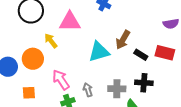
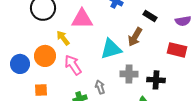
black rectangle: (141, 55) -> (150, 16), moved
pink arrow: (61, 80) -> (73, 65), moved
gray cross: (117, 89) -> (129, 74), moved

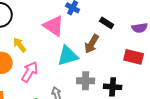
pink triangle: (82, 19) -> (54, 26), moved, turned 35
pink arrow: (73, 65) -> (30, 72), turned 65

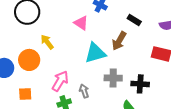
pink triangle: (54, 26) -> (81, 23), size x0.7
pink arrow: (30, 72) -> (60, 81), moved

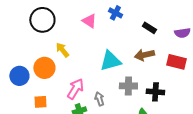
pink triangle: (81, 23) -> (89, 21), moved
brown arrow: (119, 41) -> (144, 55), moved, turned 48

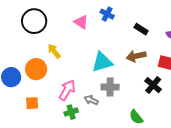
gray cross: (128, 86) -> (110, 87), moved
black cross: (155, 92) -> (153, 85), moved, turned 36
gray arrow: (99, 99) -> (91, 100), turned -48

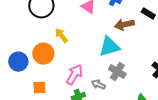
brown arrow: (136, 56) -> (124, 25), moved
gray cross: (110, 87) -> (117, 72), turned 30

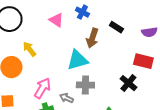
brown arrow: (124, 25) -> (92, 38), turned -60
gray cross: (117, 72) -> (85, 85), turned -30

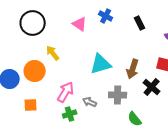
black rectangle: (116, 27) -> (140, 23), moved, turned 32
brown arrow: (92, 38) -> (133, 69), moved
gray cross: (85, 85) -> (118, 95), moved

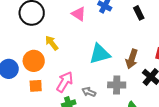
orange square: (31, 105) -> (36, 86), moved

